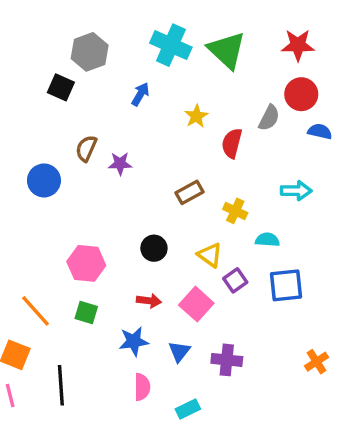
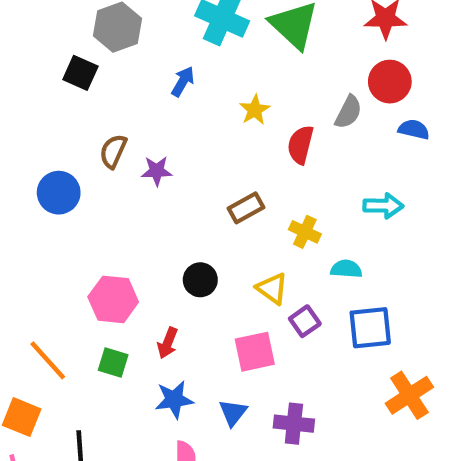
red arrow: (149, 301) -> (168, 343), moved, turned 105
pink square: (196, 304) -> (255, 352), turned 36
orange cross: (316, 362) -> (409, 395), moved, size x1.5

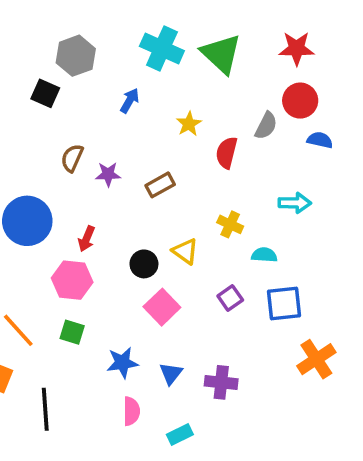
blue circle: (59, 193) -> (27, 221), moved, size x1.4
brown rectangle: (246, 208) -> (160, 185), moved
yellow triangle: (272, 288) -> (185, 251), moved
red arrow: (168, 343) -> (87, 239), moved
pink square: (255, 352) -> (162, 307), moved, turned -32

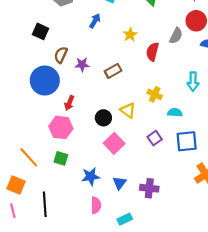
black square: (45, 93) -> (41, 31), moved
cyan arrow: (295, 203) -> (193, 82), turned 90
blue circle: (27, 221) -> (45, 80), moved

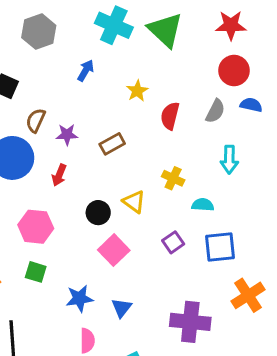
gray semicircle: (176, 36) -> (215, 111), moved
red arrow: (69, 103) -> (59, 175), moved
purple cross: (149, 188) -> (190, 322), moved, size x1.4

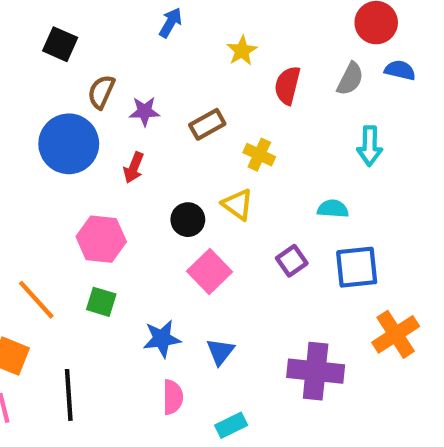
yellow cross: (173, 178) -> (259, 155), moved

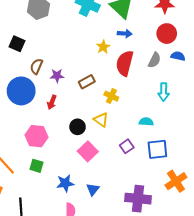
blue arrow: (170, 23) -> (125, 34), moved, turned 64
red semicircle: (287, 85) -> (125, 63), size x1.4

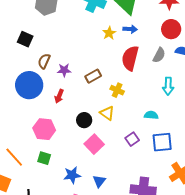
yellow star: (103, 47) -> (109, 33), moved

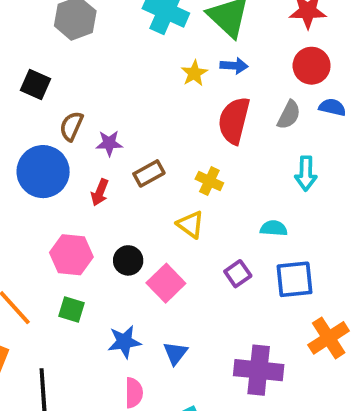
brown rectangle: (93, 76) -> (149, 173), moved
black circle: (84, 120) -> (128, 260), moved

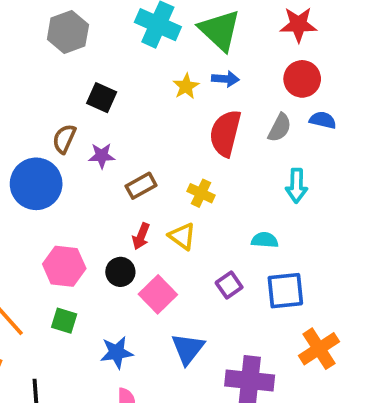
black square: (35, 85) -> (102, 98), moved
red arrow: (100, 192) -> (141, 236), moved
blue triangle: (175, 353) -> (188, 349), moved, size x1.4

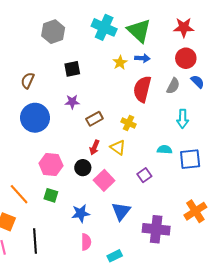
black square: (102, 98) -> (72, 69), turned -35
blue semicircle: (323, 120) -> (198, 82), turned 32
brown semicircle: (64, 139) -> (28, 81), moved
blue square: (285, 291) -> (190, 159), moved

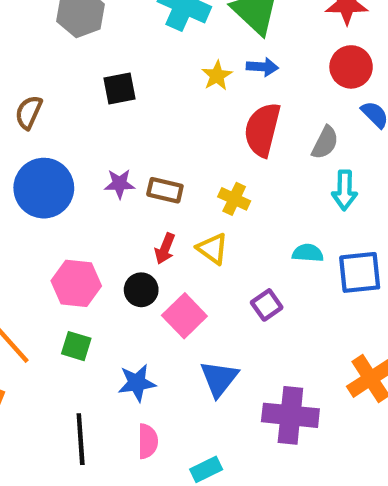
gray semicircle: (173, 86) -> (325, 143), moved
purple star: (72, 102) -> (120, 184), moved
brown rectangle: (94, 119) -> (165, 190), turned 42
black line: (35, 241) -> (81, 439), moved

